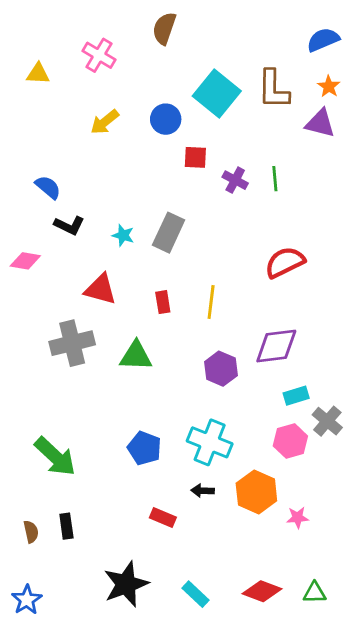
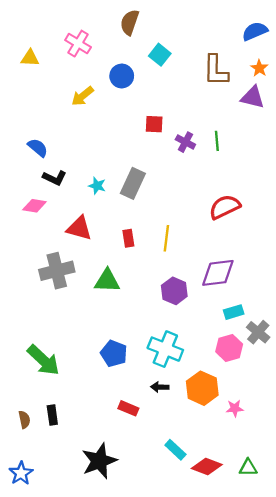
cyan square: (217, 94) -> (160, 55), moved, size x0.6
blue circle: (166, 119) -> (122, 76), moved
pink diamond: (25, 261) -> (34, 206), moved
cyan rectangle: (195, 594) -> (175, 450), moved

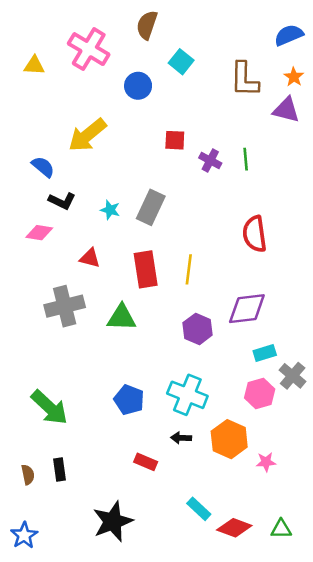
pink cross: (78, 44) -> (89, 49), size x1.4
yellow arrow: (83, 96) -> (87, 135), moved, size x1.5
red semicircle: (225, 207) -> (255, 234), turned -72
red triangle: (79, 228) -> (90, 258), size x0.7
red rectangle: (128, 238) -> (146, 269), size x1.8

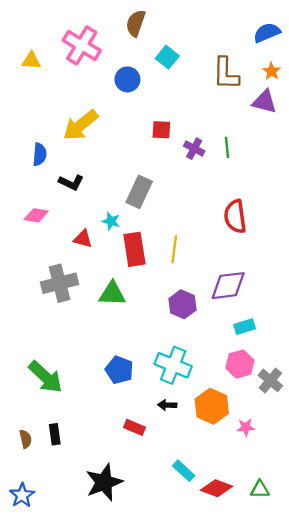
blue semicircle: (43, 167) -> (40, 154), turned 55
black L-shape: (62, 201) -> (71, 183), moved
cyan star: (110, 210) -> (111, 221), moved
gray cross: (293, 376) -> (270, 380), moved

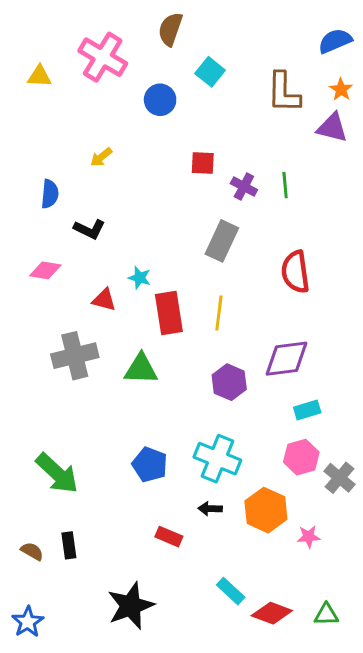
yellow arrow: (81, 125) -> (101, 157), size x0.5
gray rectangle: (139, 192) -> (222, 241), moved
brown semicircle: (26, 439) -> (32, 551), turned -48

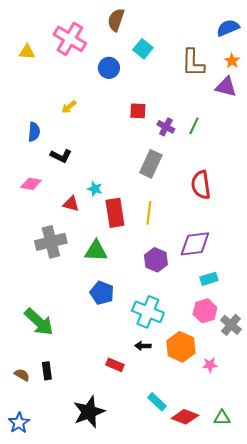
green line: (285, 185) -> (194, 126), turned 30
blue pentagon: (150, 465) -> (102, 293), moved

